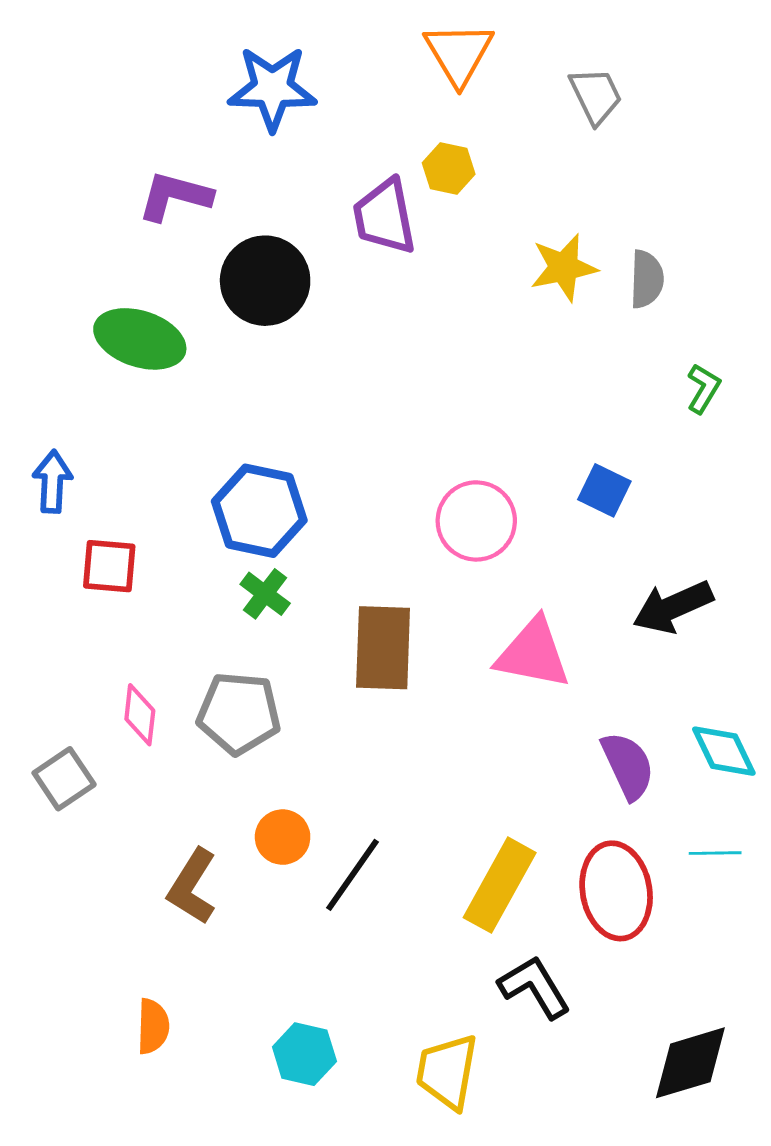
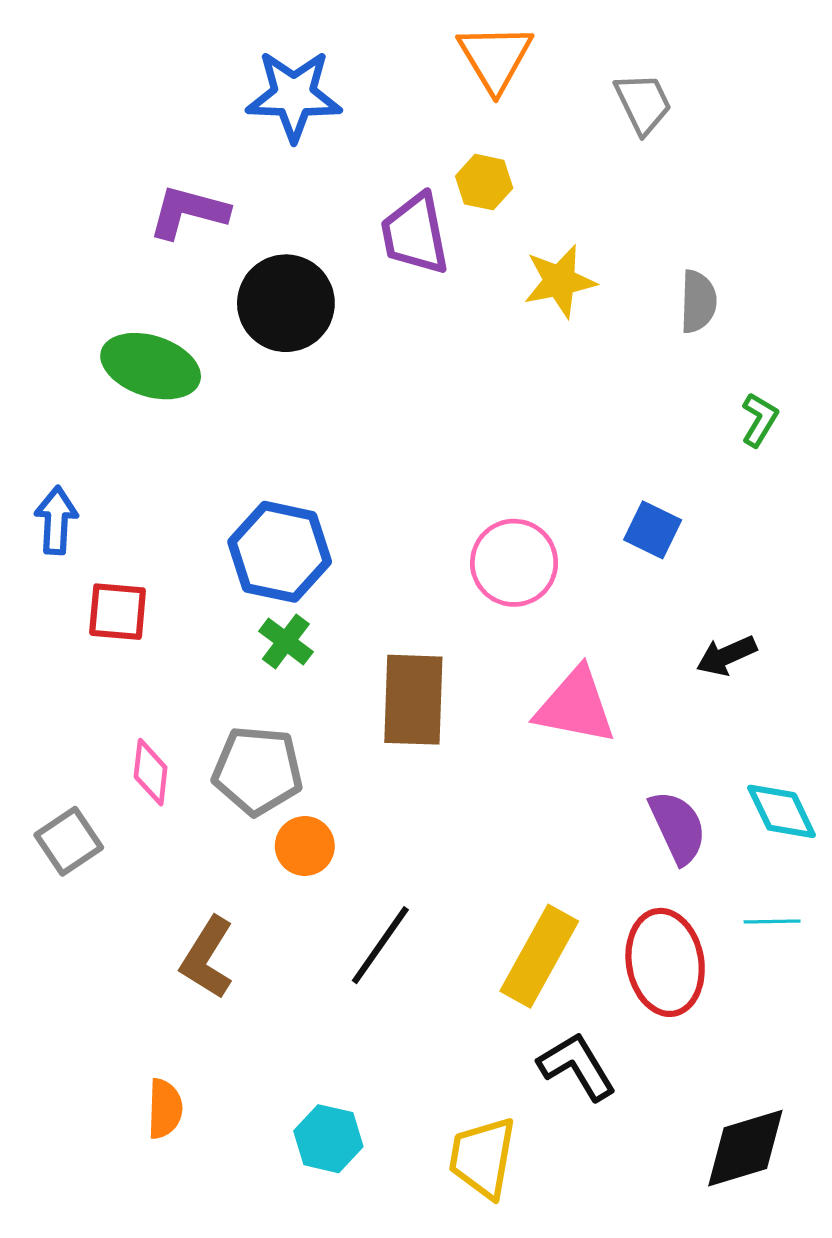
yellow star: (564, 268) -> (560, 281), moved
black arrow: (673, 607) -> (726, 656), size x0.7
orange circle: (283, 837) -> (305, 846), moved

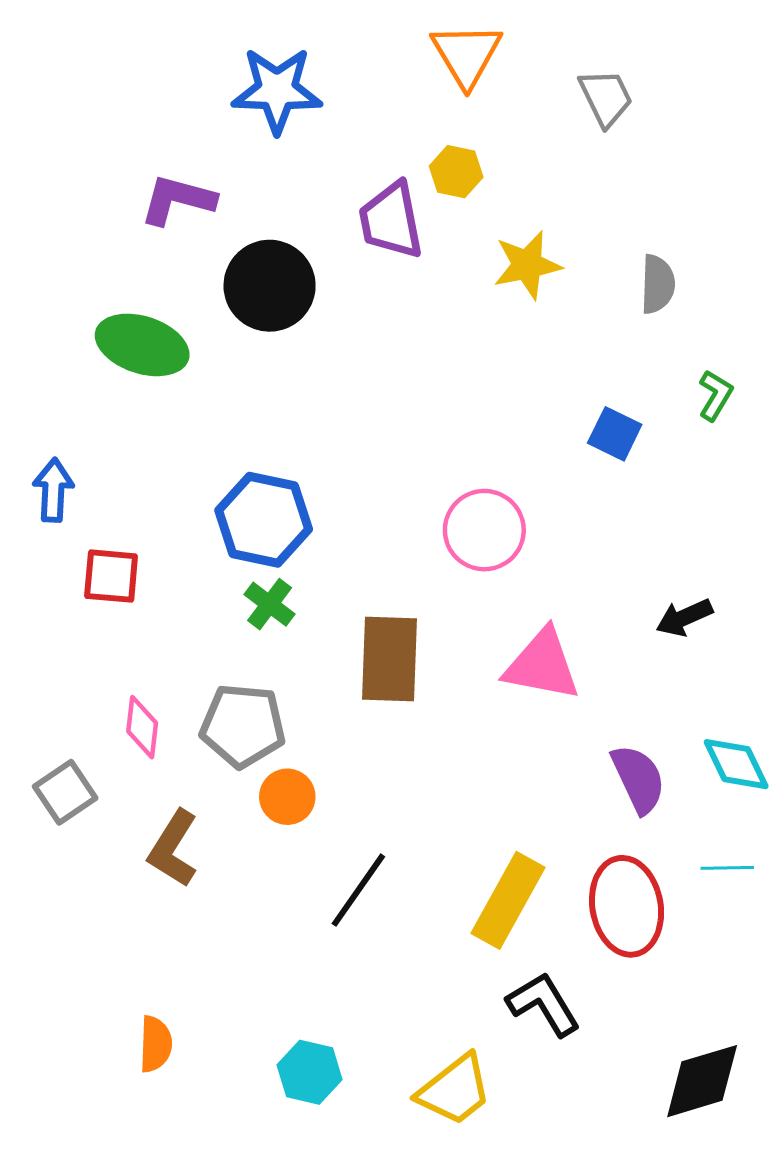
blue square: (653, 530) -> (615, 434), moved
brown L-shape: (207, 958) -> (173, 849), moved
yellow trapezoid: (483, 1158) -> (455, 1090), turned -138

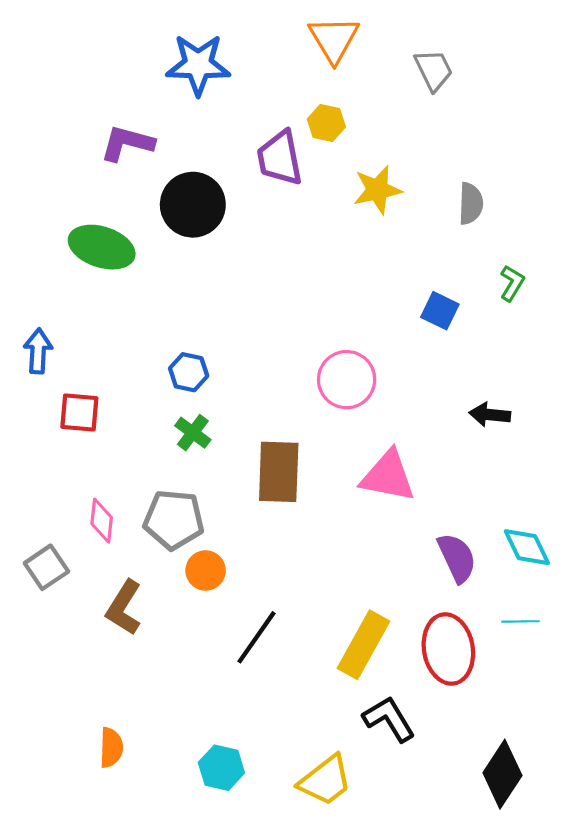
blue hexagon: (264, 520) -> (189, 372), size x0.6
black arrow: (684, 617) -> (490, 415), moved, turned 30
black diamond: (702, 1081) -> (502, 774), turned -40

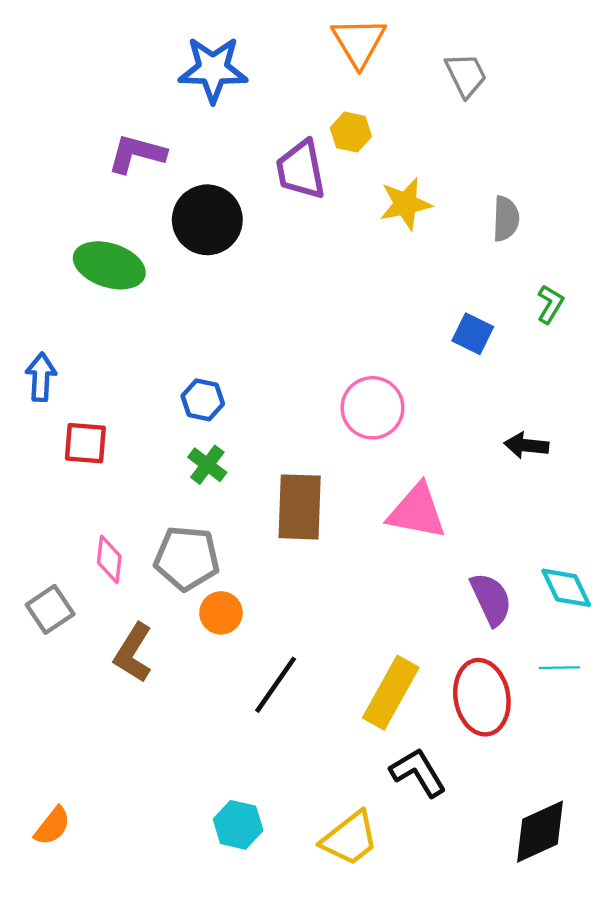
orange semicircle: (111, 748) -> (52, 826), moved, turned 36
black diamond: (502, 774) -> (540, 832), turned 32

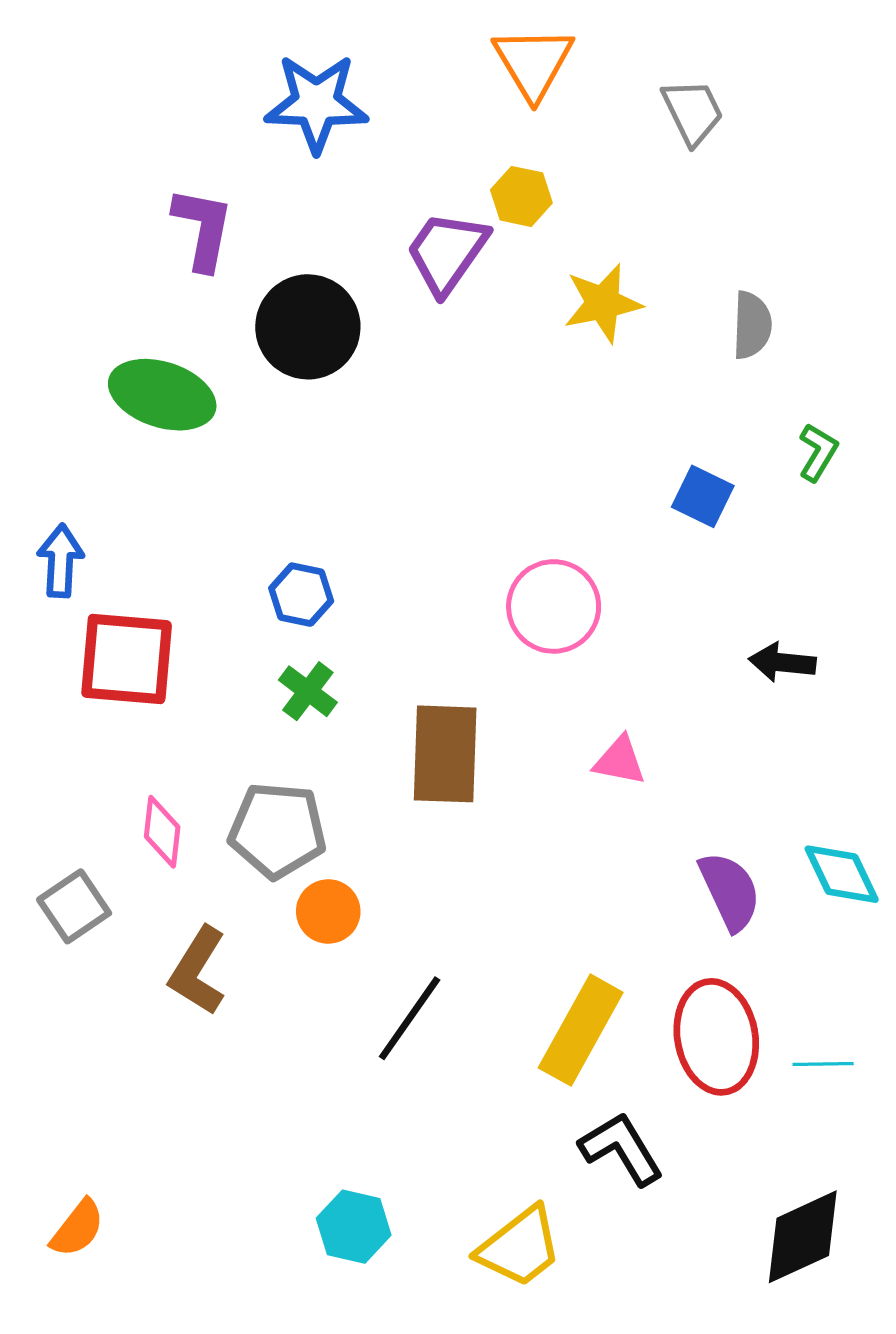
purple L-shape: (137, 154) -> (203, 229), turned 86
purple trapezoid: (301, 170) -> (447, 252), turned 46
red square: (85, 443) -> (127, 659), size x1.5
pink triangle: (417, 511) -> (620, 761), size x0.6
cyan line: (559, 668) -> (823, 1064), moved

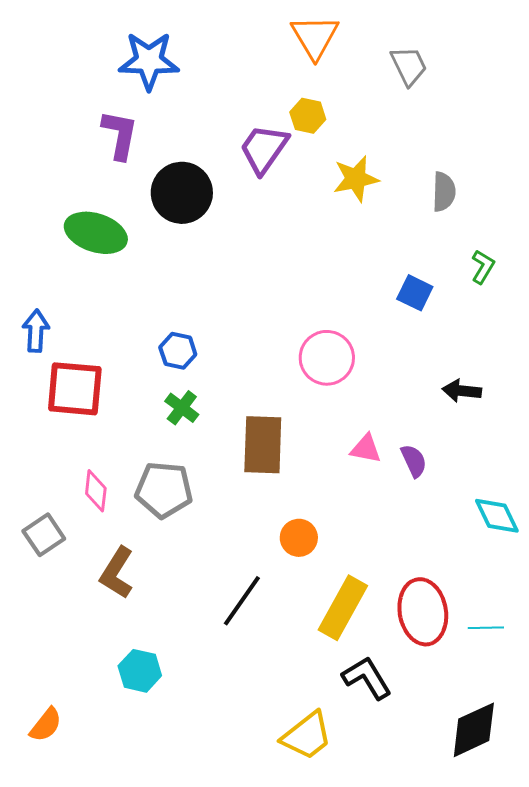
blue star: (316, 103) -> (149, 61), moved
purple semicircle: (730, 891) -> (414, 461), moved, size x0.7
orange circle: (328, 911) -> (299, 538), moved
cyan hexagon: (354, 1227) -> (140, 671), moved

